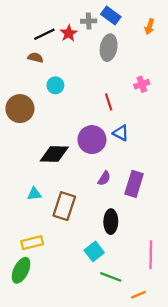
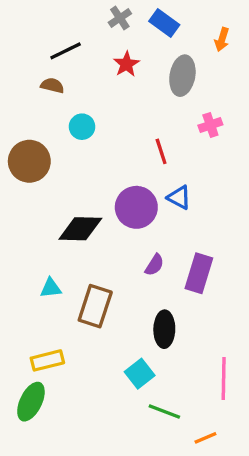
gray cross: (89, 21) -> (120, 18), moved, turned -32
red star: (69, 33) -> (126, 64), moved
gray ellipse: (109, 48) -> (182, 76), moved

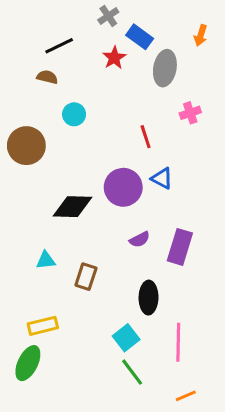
blue rectangle: (164, 23) -> (140, 37), moved
purple semicircle: (154, 265) -> (140, 239), turned 30
brown rectangle: (95, 306) -> (86, 277), size x0.7
pink line: (224, 379) -> (178, 342), moved
green line: (164, 411) -> (132, 372), moved, turned 32

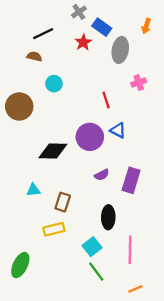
yellow rectangle: (43, 326) -> (54, 229), moved

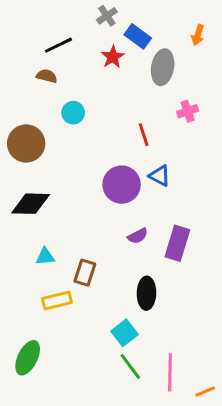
black diamond: (53, 151) -> (31, 204), moved
yellow rectangle: (54, 229) -> (57, 301), moved
pink line: (130, 250) -> (170, 372), moved
orange line: (135, 289) -> (205, 391), moved

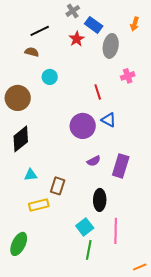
black diamond: (31, 204) -> (21, 139), turned -40
green line: (130, 367) -> (89, 250), turned 48
pink line: (170, 372) -> (116, 231), moved

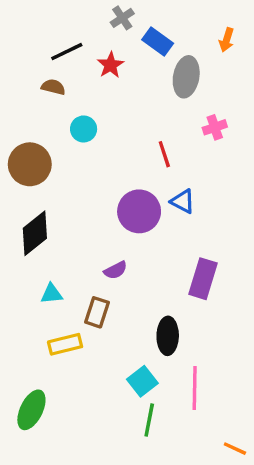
red star: (77, 39) -> (110, 65), moved
purple semicircle: (94, 161) -> (116, 270), moved
orange line: (140, 267) -> (235, 449), turned 48

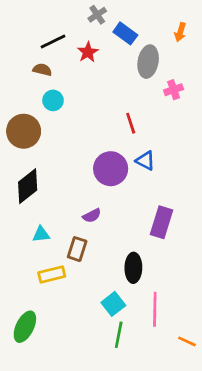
pink cross: (215, 127) -> (174, 90), moved
cyan circle: (84, 129) -> (53, 100), moved
orange line: (235, 449) -> (187, 341), moved

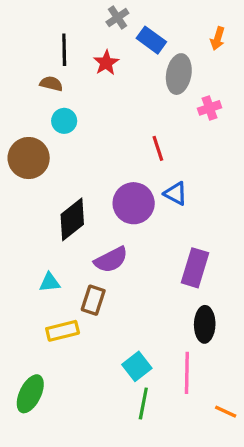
black line: (53, 41) -> (64, 50), turned -65
black diamond: (28, 186) -> (72, 219), moved
purple semicircle: (92, 216) -> (111, 260), size x1.5
black ellipse: (133, 268) -> (205, 324), moved

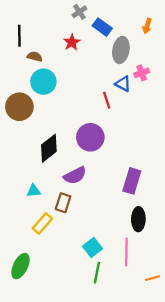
black line: (64, 50) -> (19, 36), moved
cyan circle: (64, 121) -> (43, 82), size x1.5
blue triangle: (176, 194) -> (123, 84), moved
yellow rectangle: (63, 331) -> (42, 224), turned -35
orange line: (226, 412) -> (153, 278), turned -40

